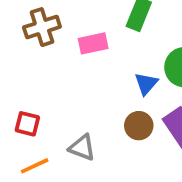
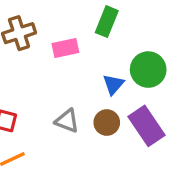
gray triangle: (82, 148) -> (67, 121), moved

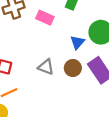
pink rectangle: (65, 48) -> (45, 18), turned 36

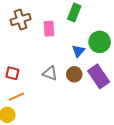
pink rectangle: (45, 18) -> (49, 29), turned 63

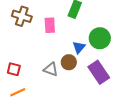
brown cross: (20, 20) -> (22, 16), turned 36
brown circle: (74, 74) -> (69, 62), moved

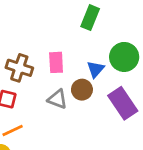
brown cross: (22, 16) -> (19, 68), moved
pink rectangle: (50, 25) -> (56, 62), moved

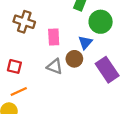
green circle: (124, 57) -> (101, 22), moved
brown cross: (19, 68) -> (24, 22), moved

